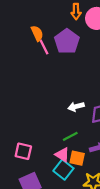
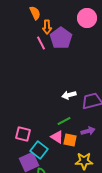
orange arrow: (76, 12) -> (47, 27), moved
orange semicircle: (37, 33) -> (35, 13), moved
cyan square: (63, 170) -> (39, 150), moved

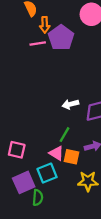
pink line: (41, 43) -> (38, 43), turned -72
green line: (64, 121) -> (65, 135), turned -32
cyan square: (39, 150) -> (47, 173), moved, turned 30

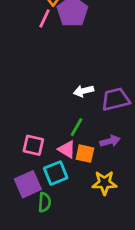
pink line: (38, 43) -> (45, 18), turned -56
pink square: (17, 150) -> (33, 145), moved

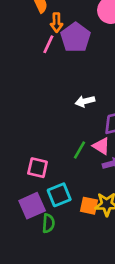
white arrow: (84, 91) -> (85, 101), moved
pink triangle: (67, 149) -> (101, 146), moved
orange square: (85, 154) -> (89, 206), moved

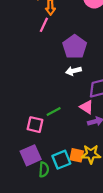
purple pentagon: (76, 37) -> (75, 47), moved
green line: (80, 150) -> (54, 111), moved, turned 32
cyan square: (59, 195) -> (61, 160), moved

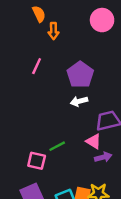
pink line: (44, 25) -> (37, 66), moved

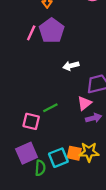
purple pentagon: (80, 75) -> (52, 31), moved
pink triangle: (94, 141) -> (84, 103), turned 49

